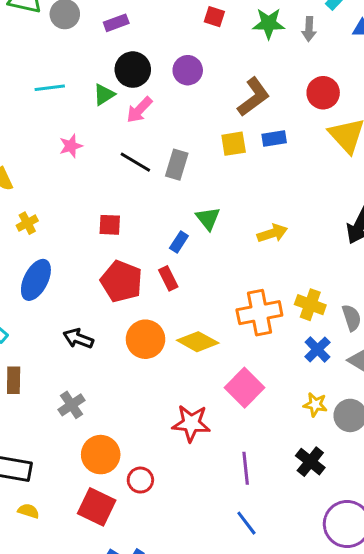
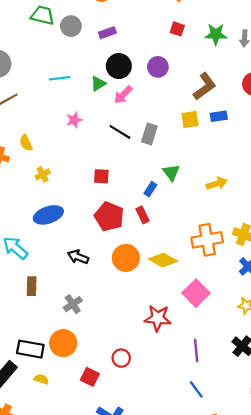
blue ellipse: (36, 280) -> (48, 215), turned 44
orange circle: (101, 455) -> (63, 343), moved
red square: (97, 507) -> (90, 377), size x0.7

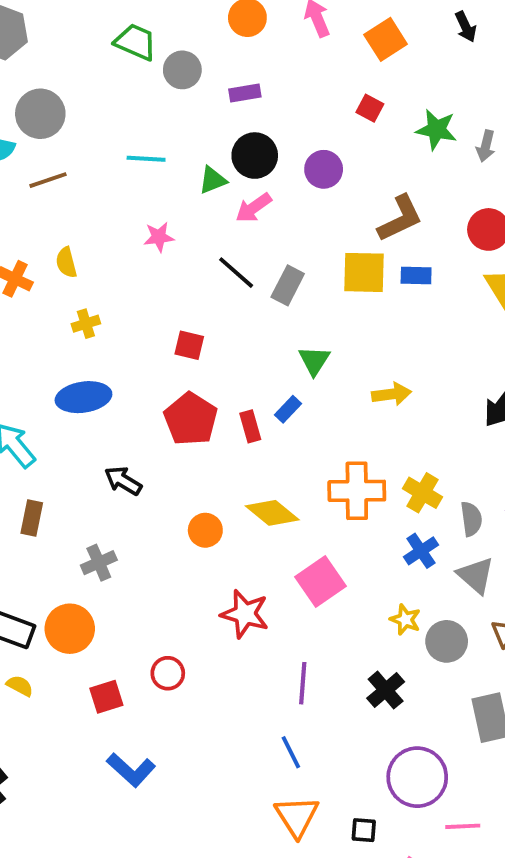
yellow square: (190, 119) -> (364, 272), size x1.4
blue rectangle: (150, 189) -> (288, 409), moved
orange circle: (126, 258) -> (205, 530), moved, size x0.7
red square: (90, 377) -> (106, 697), turned 36

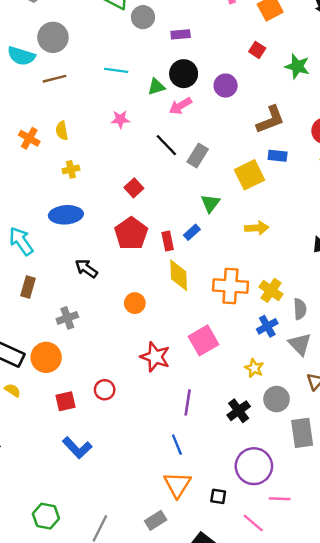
yellow square: (364, 272) -> (249, 175), moved, turned -32
red square: (189, 345) -> (134, 188), turned 30
yellow diamond: (272, 513) -> (179, 275), moved, turned 44
gray circle: (447, 641) -> (277, 399), moved

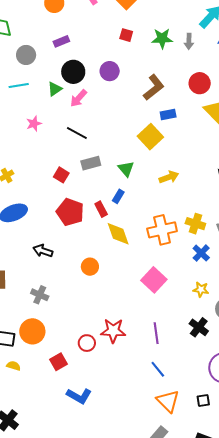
gray circle: (143, 17) -> (26, 55), moved
gray rectangle: (198, 156) -> (91, 163), moved, turned 60
gray cross: (67, 318) -> (40, 295), turned -30
red star: (155, 357) -> (113, 331), moved

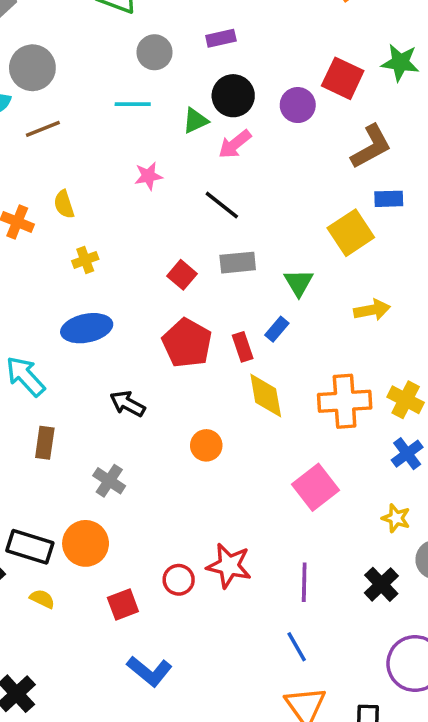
red square: (126, 35) -> (343, 78), moved, size x1.6

